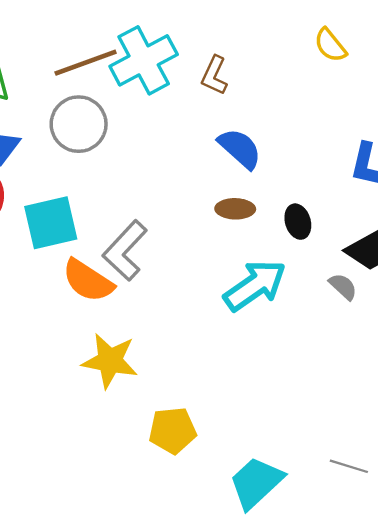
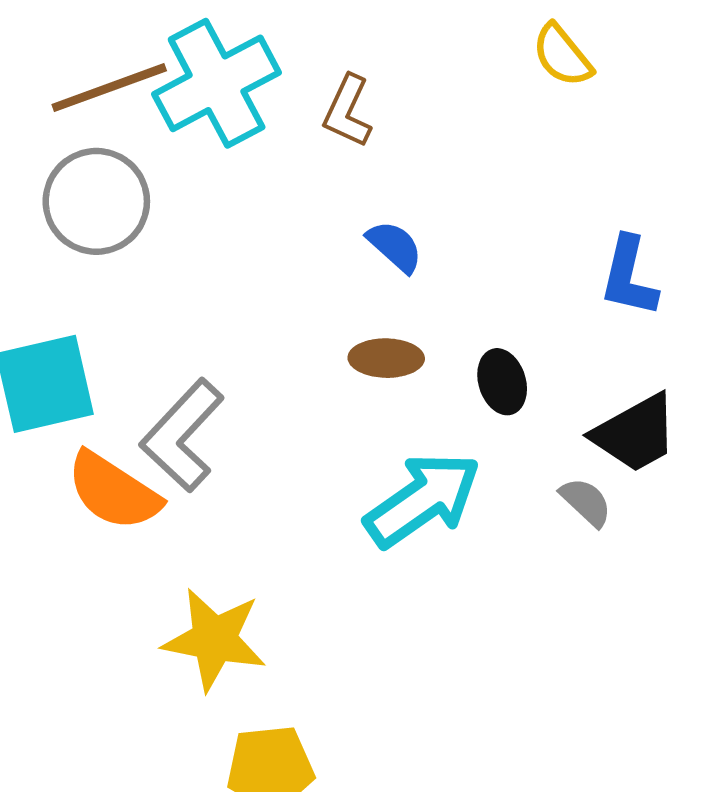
blue semicircle: (240, 148) -> (395, 246), size x0.7
yellow star: (110, 361) -> (214, 639), moved

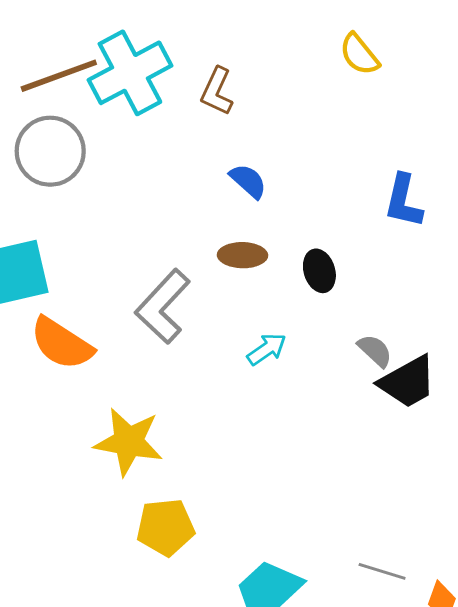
black trapezoid: (635, 433) -> (408, 382), moved
gray L-shape: (182, 435) -> (163, 306), moved
cyan arrow: (423, 500) -> (267, 349), size x0.5

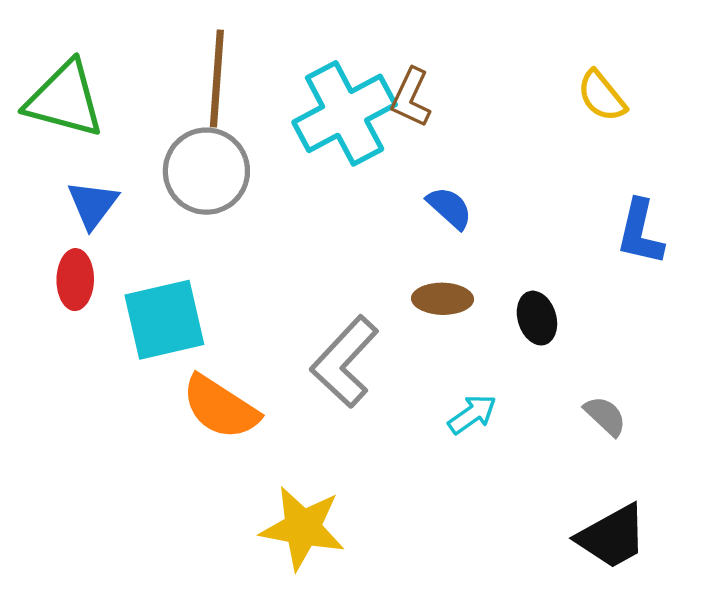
yellow semicircle: (359, 54) -> (602, 96), moved
cyan cross: (130, 73) -> (345, 113), moved
brown line: (59, 76) -> (217, 78), turned -66
black trapezoid: (408, 382) -> (612, 537), moved

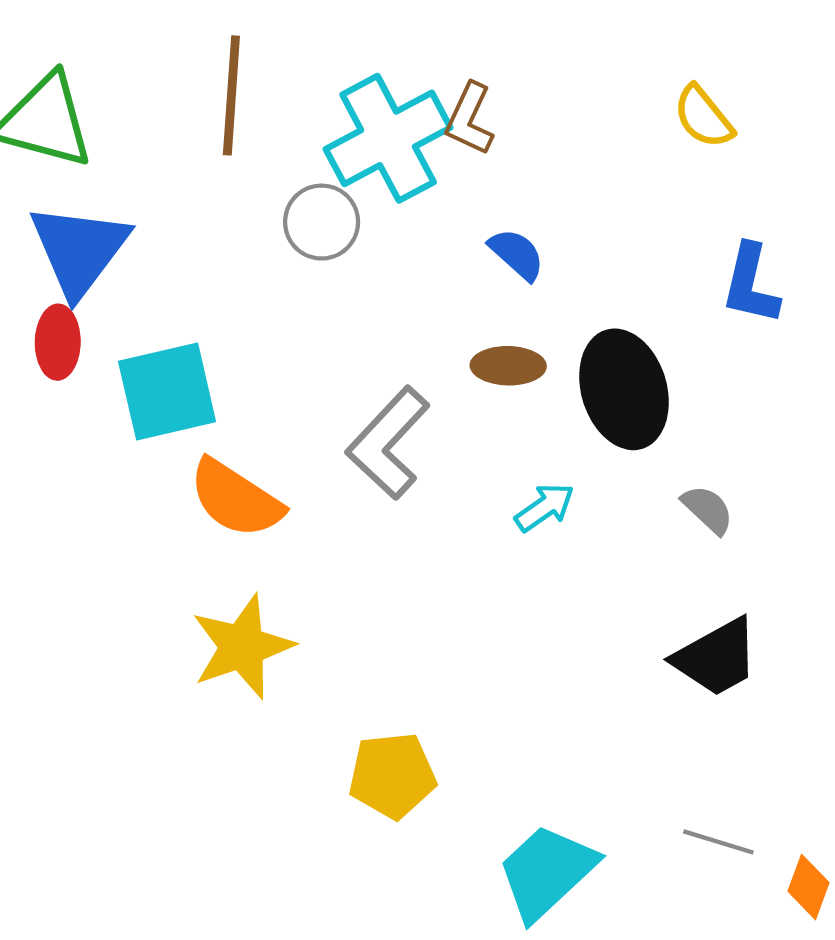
gray circle: (206, 171) -> (322, 222), moved, size x0.7
blue triangle: (93, 204) -> (79, 250), size x1.6
black ellipse: (537, 318) -> (624, 389), size x1.8
yellow star: (303, 528) -> (242, 647), moved, turned -30

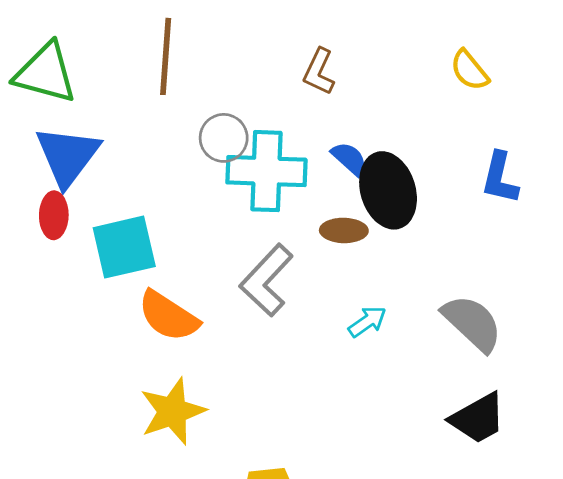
cyan cross: (388, 138) -> (266, 171), moved, turned 30
black ellipse: (624, 389) -> (388, 190), moved
gray semicircle: (708, 509) -> (472, 323), size x1.8

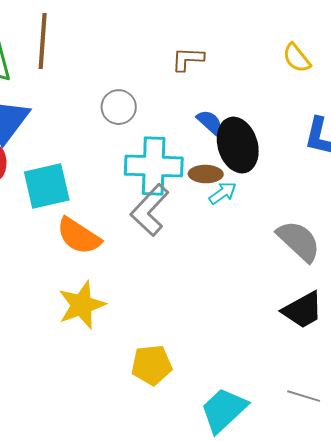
brown line: (166, 56) -> (43, 41), moved
brown L-shape: (319, 72) -> (188, 59), turned 68
cyan cross: (266, 171) -> (154, 166), moved
cyan arrow: (367, 322) -> (223, 193), moved

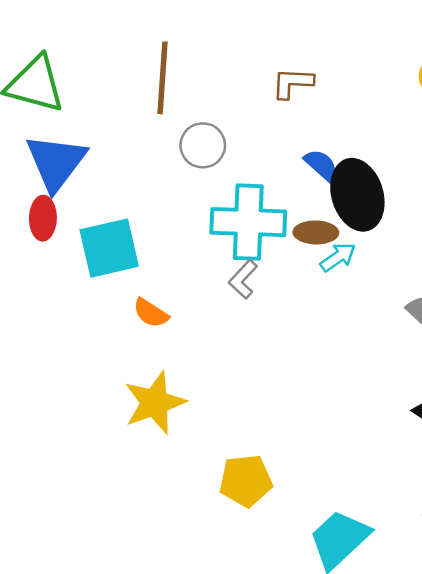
brown line: (43, 41) -> (162, 78), moved
gray L-shape: (150, 210) -> (243, 279), size x0.6
orange semicircle: (79, 236) -> (151, 313), size x0.6

